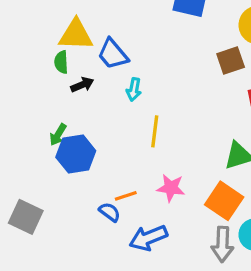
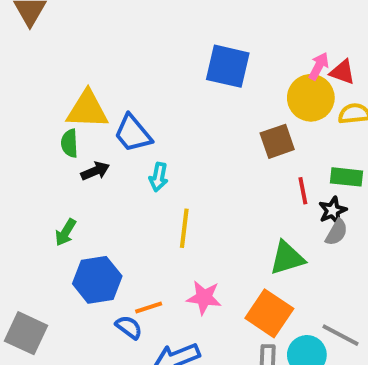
blue hexagon: (76, 154) -> (97, 280), moved

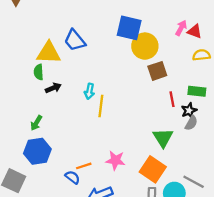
yellow circle: (311, 98) -> (145, 46), moved
blue trapezoid: (133, 133) -> (75, 40), moved
yellow line: (184, 228) -> (101, 106), moved
green triangle: (287, 258) -> (163, 138), turned -45
blue hexagon: (97, 280) -> (37, 151), moved

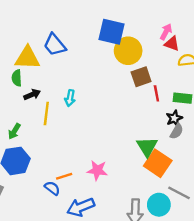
red triangle: (195, 31) -> (172, 44), moved
red line: (172, 99) -> (156, 93), moved
yellow line: (101, 106) -> (46, 114), moved
orange square: (153, 169) -> (158, 163), moved

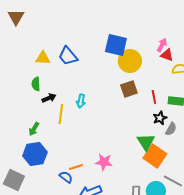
yellow triangle: (27, 58) -> (43, 58), moved, size x0.7
brown square: (141, 77) -> (129, 89), moved
black star: (174, 118) -> (160, 118), moved

